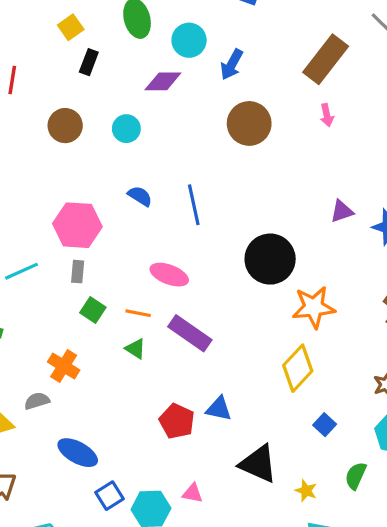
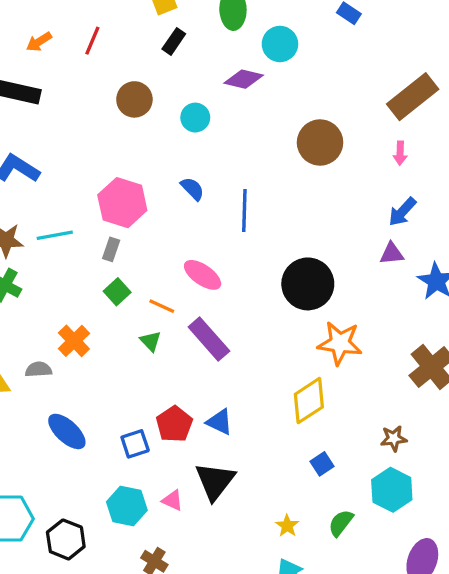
blue arrow: (232, 64) -> (402, 212), moved
black triangle: (258, 464) -> (215, 481), moved, turned 30
blue square: (110, 496) -> (135, 444), moved

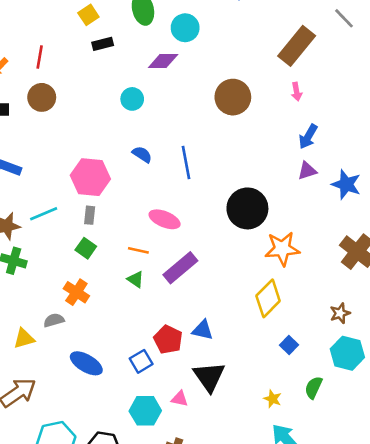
black rectangle: (174, 41) -> (103, 44), turned 54
brown circle: (134, 99) -> (42, 97), moved
green square: (117, 292) -> (86, 248), moved
purple rectangle: (209, 339) -> (180, 268), turned -76

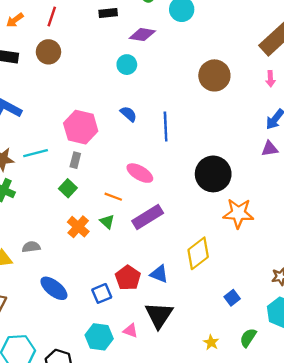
purple diamond: (163, 61) -> (142, 35), moved
orange cross: (76, 292) -> (78, 227), moved
yellow diamond: (268, 298) -> (198, 253), moved

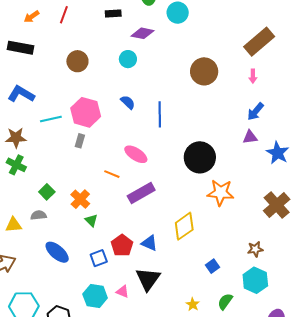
brown circle: (48, 52) -> (77, 61), moved
cyan line: (36, 153) -> (51, 119), moved
green square: (68, 188) -> (47, 192), moved
green triangle: (107, 222) -> (91, 220), moved

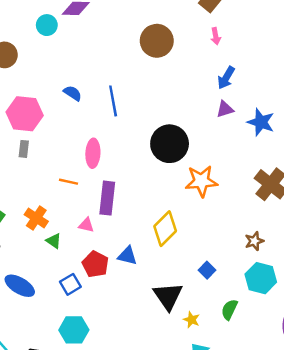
cyan circle: (128, 59) -> (47, 25), moved
pink ellipse: (136, 154) -> (93, 153), turned 70
purple rectangle: (141, 193) -> (107, 198), turned -44
black triangle: (148, 279) -> (168, 296), moved
pink triangle: (123, 292) -> (86, 225), moved

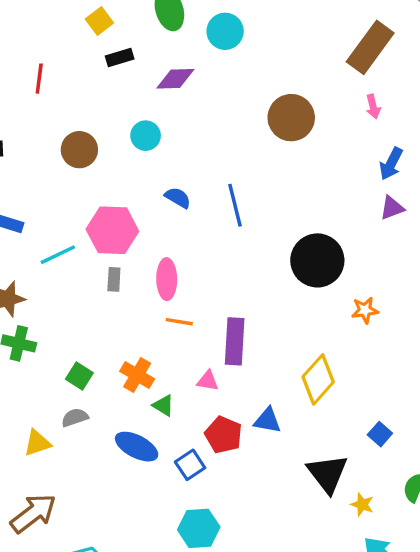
cyan circle: (47, 25) -> (146, 136), moved
pink ellipse: (93, 153) -> (167, 279), moved
orange star: (201, 181) -> (365, 310), size x0.6
blue ellipse: (20, 286) -> (137, 447), moved

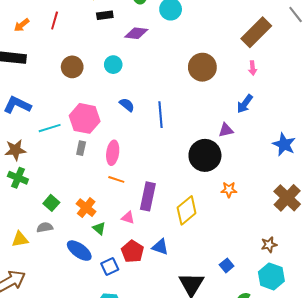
blue arrow: (391, 164) -> (245, 104), moved
purple triangle: (392, 208) -> (226, 130), moved
yellow diamond: (318, 379) -> (187, 210), moved

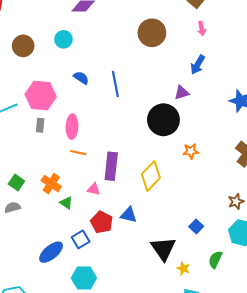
blue ellipse: (79, 251) -> (51, 252), moved, turned -70

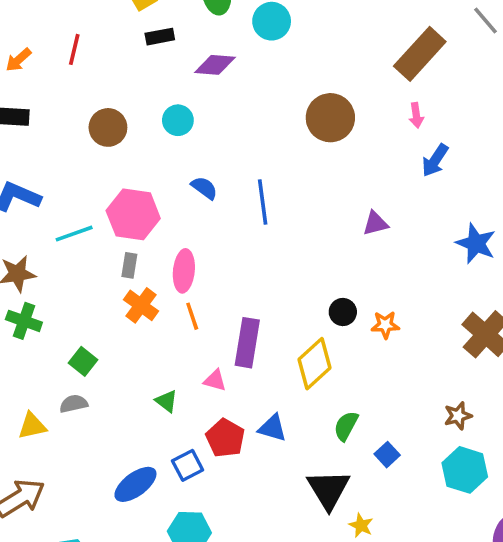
blue arrow: (198, 65) -> (435, 160), moved
black circle: (163, 120) -> (343, 312), moved, size x0.5
orange line: (78, 153) -> (192, 316), turned 56
orange cross: (51, 184) -> (141, 305), moved
green semicircle: (215, 260) -> (346, 426), moved

